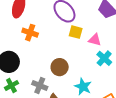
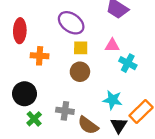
yellow square: (76, 32) -> (81, 48), moved
brown circle: (60, 67) -> (80, 72), moved

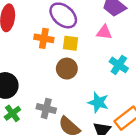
pink triangle: (112, 45) -> (104, 32), moved
orange cross: (40, 56) -> (44, 38), moved

